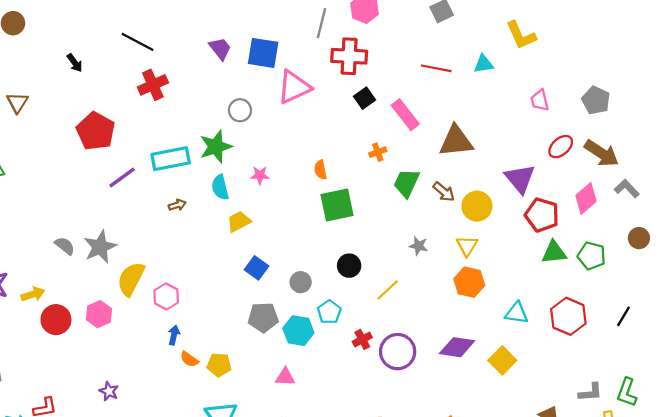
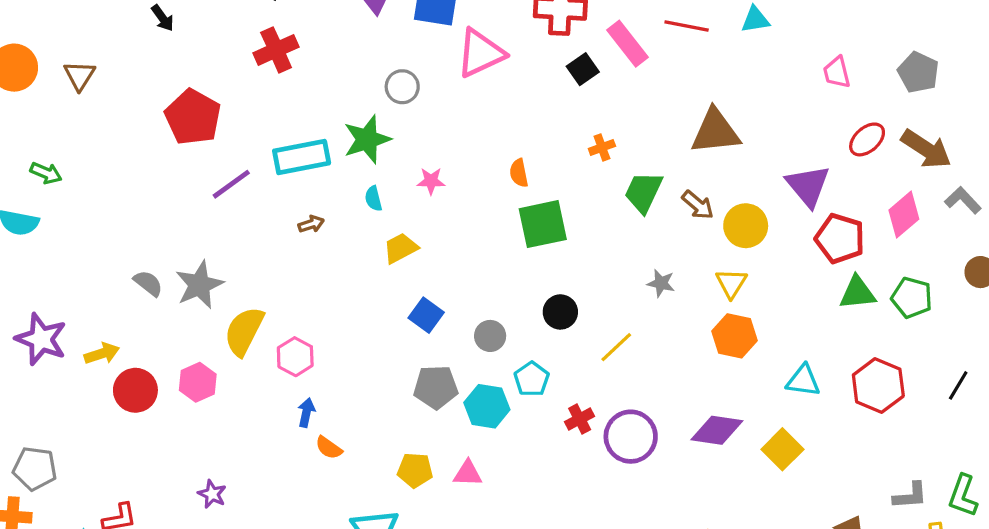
pink rectangle: (405, 115) -> (627, 44), moved
cyan semicircle: (220, 187) -> (373, 199), size x0.7
yellow pentagon: (219, 365) -> (415, 470), moved

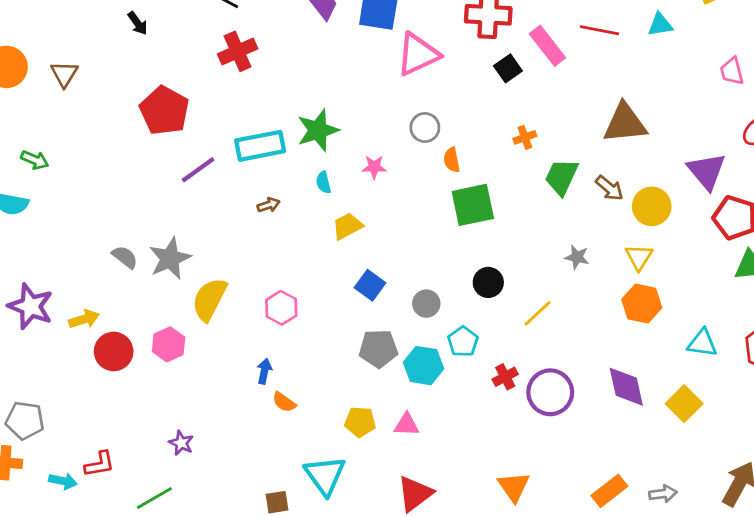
gray circle: (402, 87) -> (425, 127), moved
pink hexagon: (295, 357) -> (281, 308), moved
purple diamond: (717, 430) -> (626, 387), turned 69

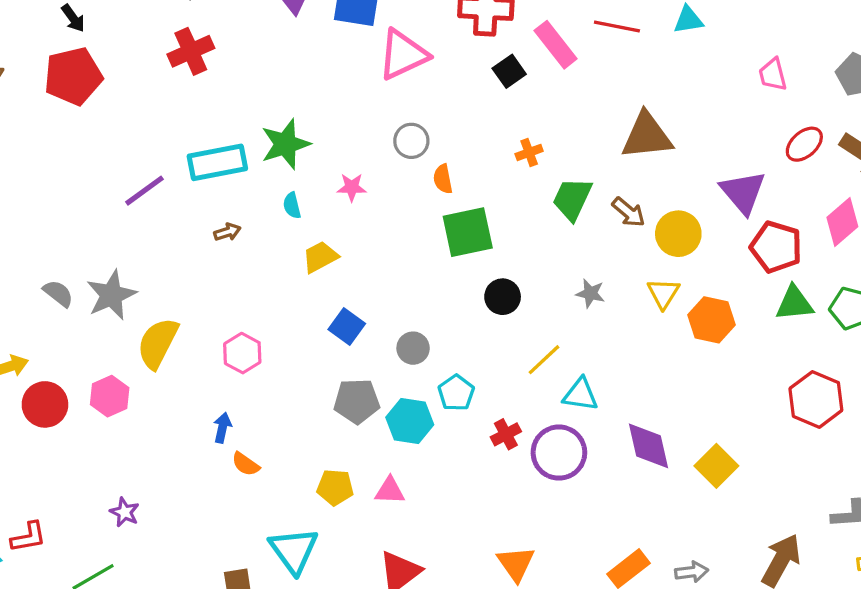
red pentagon: (164, 111) -> (73, 76), moved, turned 30
black circle: (488, 282) -> (503, 297), moved
orange hexagon: (642, 304) -> (711, 320), moved
cyan triangle: (702, 343) -> (580, 395), moved

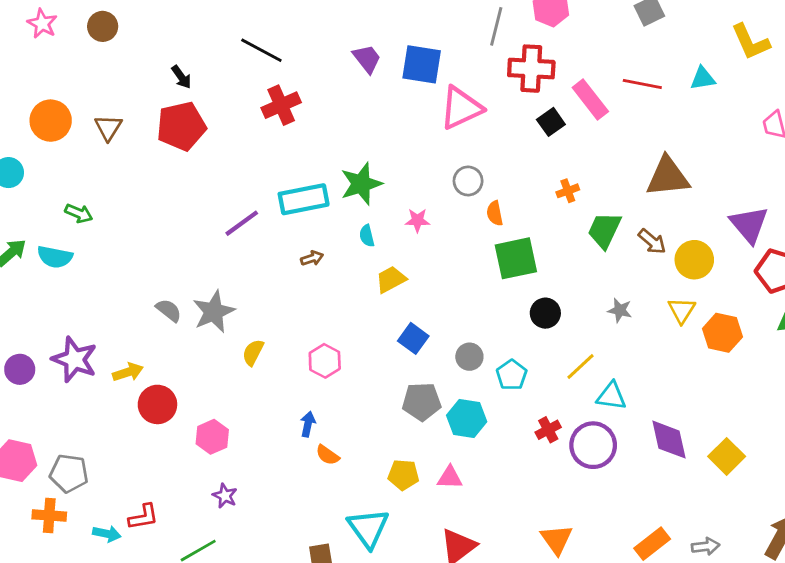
yellow semicircle: (158, 343) -> (253, 352), size x0.6
cyan pentagon: (456, 393) -> (512, 375), moved
pink hexagon: (110, 396) -> (212, 437), moved

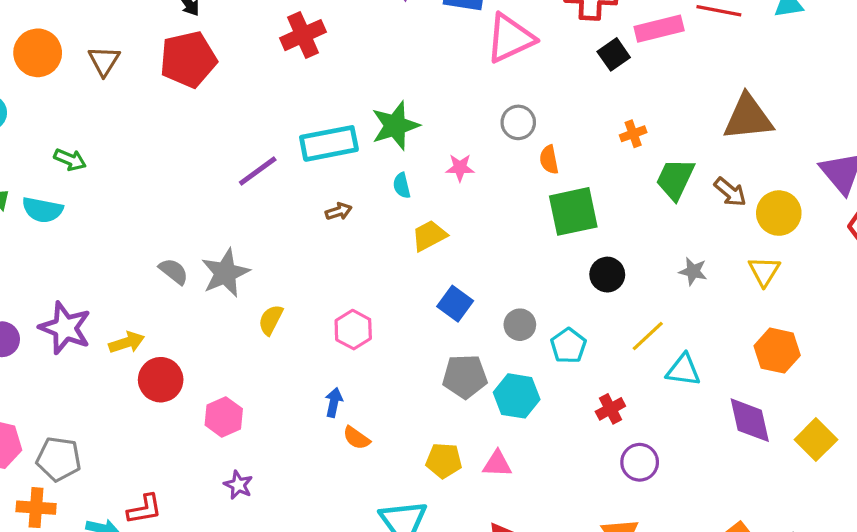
pink rectangle: (590, 99) -> (659, 29), turned -66
orange hexagon: (722, 333) -> (777, 351), moved
purple circle: (593, 445) -> (640, 462), moved, size x0.7

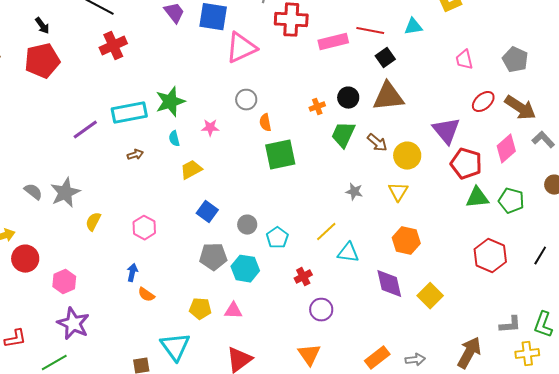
black square: (614, 54) -> (385, 58), moved
black circle: (607, 275) -> (348, 98), moved
purple star: (238, 485) -> (73, 324), size x1.8

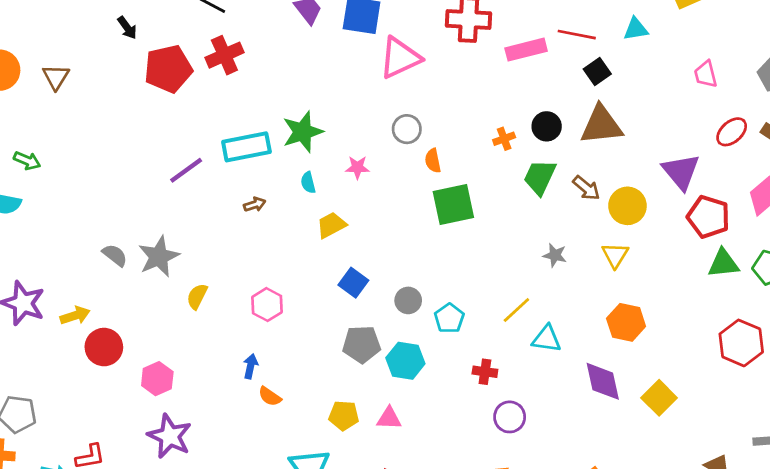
red pentagon: (42, 61) -> (168, 69), moved
red cross: (303, 277) -> (485, 372), turned 36

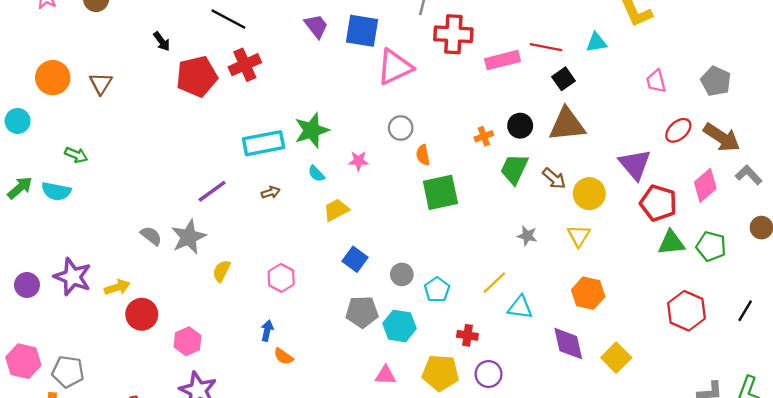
purple line: (186, 170) -> (212, 191), moved
cyan semicircle: (308, 183) -> (316, 174), turned -30
yellow pentagon: (344, 416) -> (440, 373), moved, size x1.4

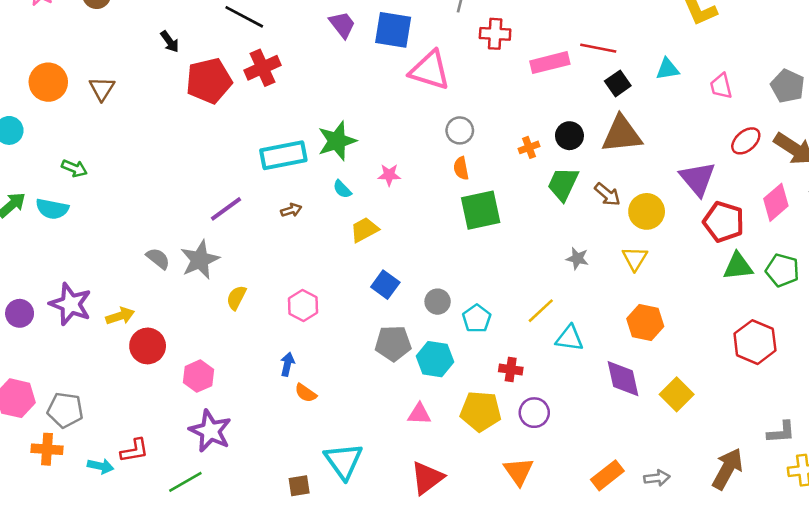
red cross: (453, 34) -> (495, 34), size x0.7
cyan triangle: (596, 42) -> (667, 69), moved
pink triangle: (395, 67) -> (430, 70), turned 42
gray circle: (401, 128) -> (460, 130), moved

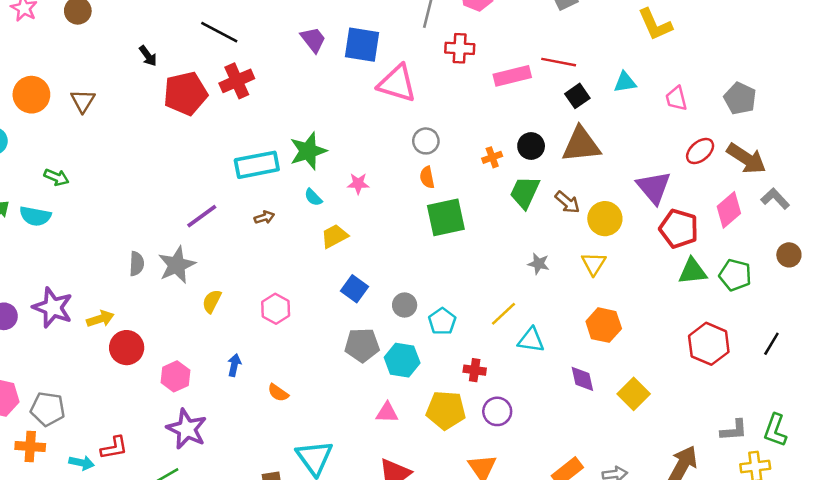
gray semicircle: (158, 258) -> (137, 264), turned 55
blue arrow: (287, 364) -> (234, 365), moved
purple diamond: (623, 379) -> (582, 379), size x0.7

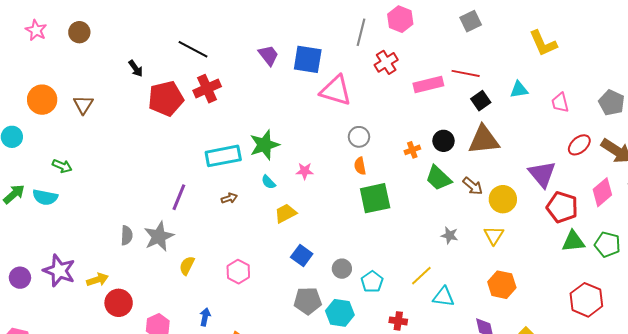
red cross: (460, 48) -> (386, 62), turned -35
green trapezoid: (525, 192) -> (438, 178), turned -72
purple line: (202, 216) -> (179, 197), turned -32

